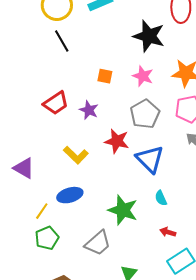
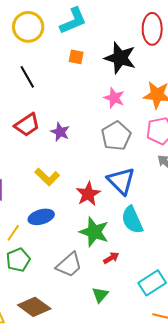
black line: (62, 41) -> (27, 77), moved
orange square: (105, 76) -> (76, 57), moved
red star: (117, 141) -> (88, 194), moved, turned 30
cyan semicircle: (161, 198) -> (132, 220), size x1.8
red arrow: (168, 232) -> (111, 258), moved, turned 133

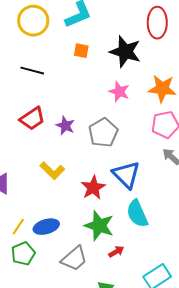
black line: (27, 77) -> (32, 71), turned -45
gray pentagon: (116, 136) -> (103, 133), moved
blue ellipse: (41, 217) -> (46, 227), moved

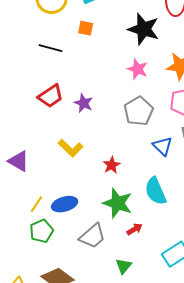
orange square: (81, 51) -> (86, 28), moved
gray pentagon: (103, 133) -> (139, 111), moved
blue triangle: (126, 175) -> (163, 146), moved, size x0.7
red star: (93, 188) -> (112, 165), size x0.7

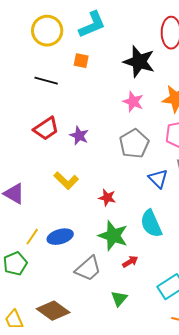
red star: (112, 165) -> (107, 198), turned -30
green pentagon: (42, 231) -> (15, 264), moved

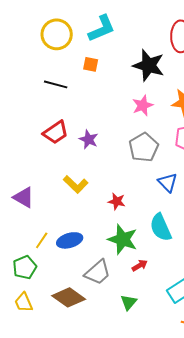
pink star: (133, 102) -> (143, 105), turned 30
brown diamond: (53, 311) -> (69, 297), moved
yellow trapezoid: (14, 320) -> (24, 302), moved

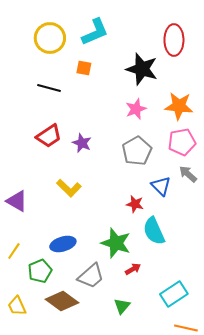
red star: (117, 201) -> (135, 204), moved
yellow line: (42, 240) -> (14, 251), moved
green pentagon: (25, 267) -> (40, 271), moved

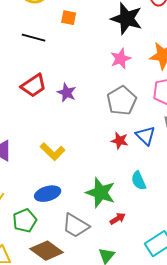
yellow L-shape: (69, 188) -> (53, 152), moved
red star: (135, 204) -> (120, 141), moved
cyan semicircle: (154, 231) -> (139, 181), size x0.7
gray trapezoid: (91, 276) -> (76, 226), turned 72

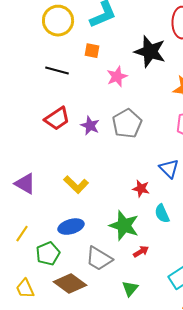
pink star: (121, 59) -> (117, 77), moved
gray pentagon: (122, 101) -> (127, 124), moved
red star: (120, 141) -> (141, 189), moved

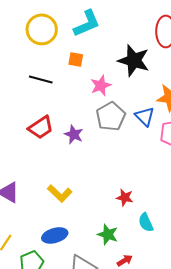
gray pentagon: (127, 124) -> (111, 116), moved
blue triangle: (169, 169) -> (145, 116), moved
green star: (124, 226) -> (108, 234), size x0.7

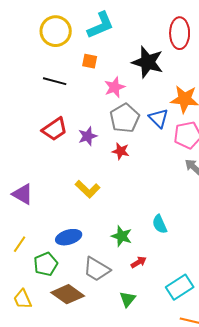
purple star: (74, 134) -> (88, 136), turned 30
yellow L-shape: (60, 193) -> (88, 189), moved
red star: (125, 197) -> (121, 151), moved

